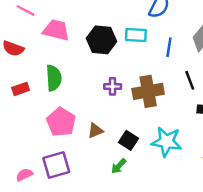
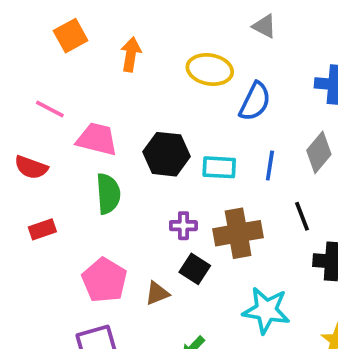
cyan rectangle: (136, 35) -> (219, 167), moved
green semicircle: (54, 78) -> (108, 194), moved
black square: (128, 140) -> (195, 269), moved

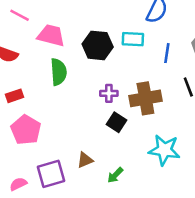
cyan rectangle: (219, 167) -> (133, 39), moved
pink pentagon: (104, 280) -> (26, 130), moved
brown triangle: (157, 293) -> (85, 160), moved

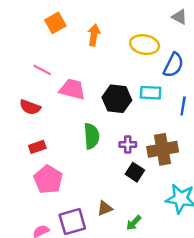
green semicircle: (59, 72) -> (92, 136), moved

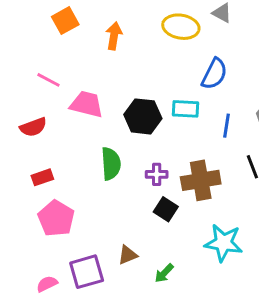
yellow ellipse: (145, 45) -> (181, 27), moved
red semicircle: (30, 107) -> (33, 127), turned -40

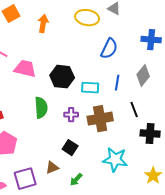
cyan rectangle: (185, 109) -> (90, 88), moved
black square: (166, 209) -> (70, 148), moved

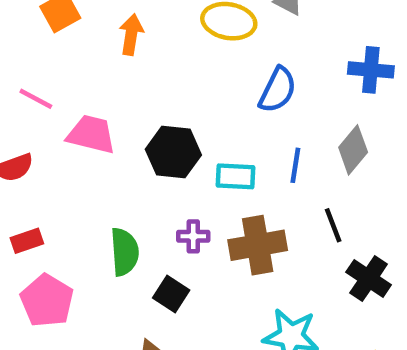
green semicircle: (41, 108) -> (125, 252), moved
black cross: (150, 134) -> (369, 278), turned 30
black square: (70, 148) -> (171, 294), moved

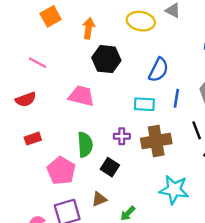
blue semicircle: (278, 90) -> (159, 70), moved
pink trapezoid: (91, 134) -> (81, 96), moved
black hexagon: (173, 152) -> (106, 59), moved
pink pentagon: (47, 301) -> (61, 171), moved

